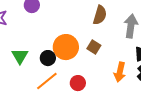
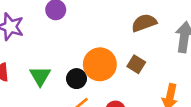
brown semicircle: (100, 15) -> (144, 23), turned -126

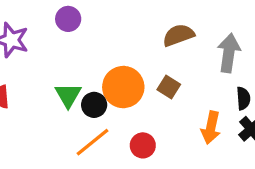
green triangle: (40, 76) -> (68, 95), moved

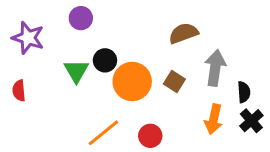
gray arrow: (229, 53) -> (215, 68), moved
green triangle: (68, 95) -> (76, 71), moved
black circle: (94, 105) -> (105, 60), moved

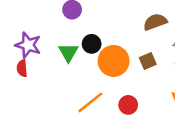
purple star: (28, 38) -> (28, 45), moved
brown square: (174, 81) -> (148, 61), turned 35

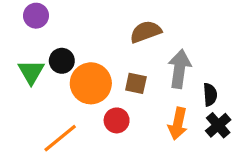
brown square: (148, 61) -> (136, 83), turned 35
red circle: (128, 105) -> (117, 120), moved

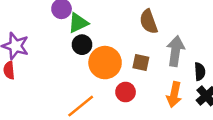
brown semicircle: (146, 32) -> (149, 22), turned -90
green triangle: (31, 72) -> (78, 23), moved, turned 35

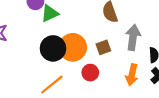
black circle: (82, 45) -> (53, 48), moved, size x1.5
brown square: (141, 63) -> (103, 47), turned -32

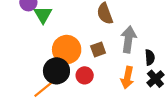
green triangle: (50, 13) -> (43, 15), turned -36
black circle: (53, 48) -> (56, 71), moved

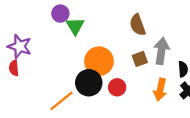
brown square: (98, 50) -> (140, 59), moved
orange line: (45, 88) -> (62, 101), moved

